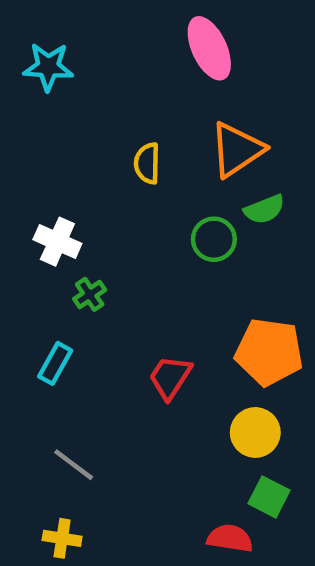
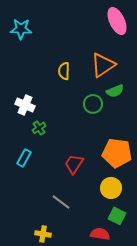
pink ellipse: (209, 48) -> (117, 21), moved
gray line: (74, 465) -> (61, 202), moved
yellow cross: (62, 538) -> (43, 234), moved

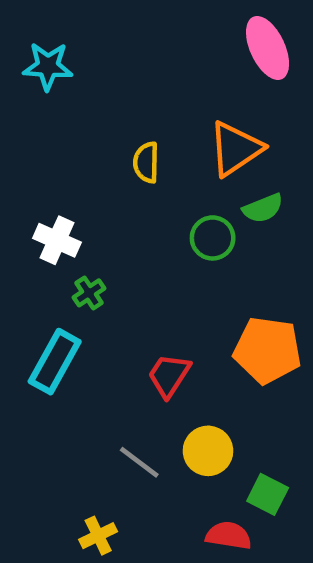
cyan rectangle: (24, 158) -> (55, 362), size x1.5
yellow circle: (111, 188) -> (208, 451), moved
yellow cross: (43, 234) -> (98, 536), turned -35

